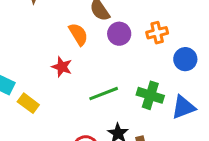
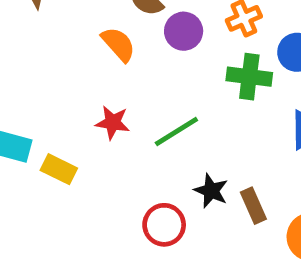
red star: (62, 67) -> (113, 123), moved
green cross: (150, 95) -> (249, 77), moved

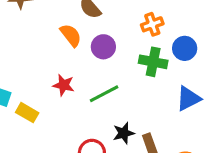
purple circle: (184, 31) -> (103, 47), moved
black star: (211, 191) -> (124, 133), turned 30

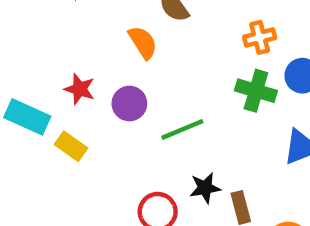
purple circle: (103, 47) -> (129, 104), moved
red star: (64, 85) -> (80, 89), moved

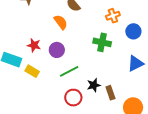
green cross: (256, 91) -> (102, 42), moved
green line: (182, 129) -> (69, 71), moved

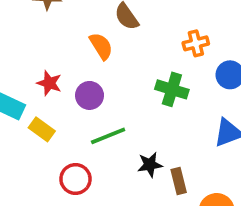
red circle: (73, 98) -> (75, 179), moved

